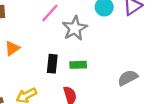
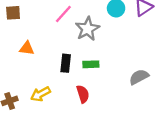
orange triangle: (12, 48) -> (27, 48), turned 42

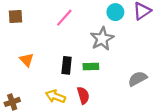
gray star: (87, 29) -> (102, 39), moved
orange triangle: (27, 48) -> (27, 60), moved, turned 40
yellow arrow: (41, 94) -> (55, 96), moved, turned 48

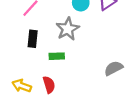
black rectangle: (67, 65) -> (33, 39), moved
gray semicircle: (138, 79) -> (114, 68), moved

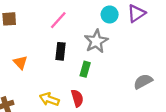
green rectangle: (57, 56) -> (85, 69), turned -72

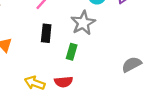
red semicircle: (77, 98) -> (64, 82), turned 102

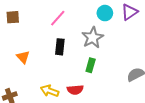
green rectangle: (72, 52) -> (91, 65), moved

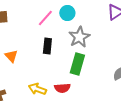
cyan circle: (105, 13) -> (67, 13), moved
green rectangle: (91, 65) -> (77, 64), size x1.5

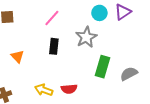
cyan circle: (67, 13) -> (99, 13), moved
green rectangle: (77, 64) -> (102, 67), moved

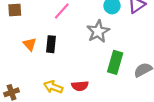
black rectangle: (54, 46) -> (51, 44), moved
orange triangle: (17, 56) -> (30, 44), moved

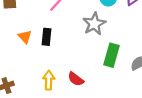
red semicircle: (80, 86) -> (76, 79), turned 42
yellow arrow: (53, 87) -> (49, 80), turned 72

